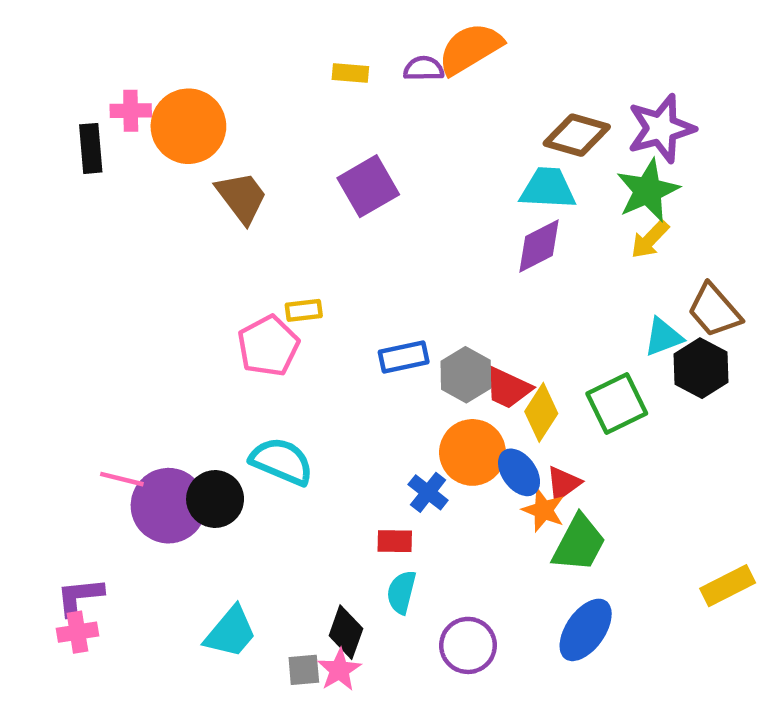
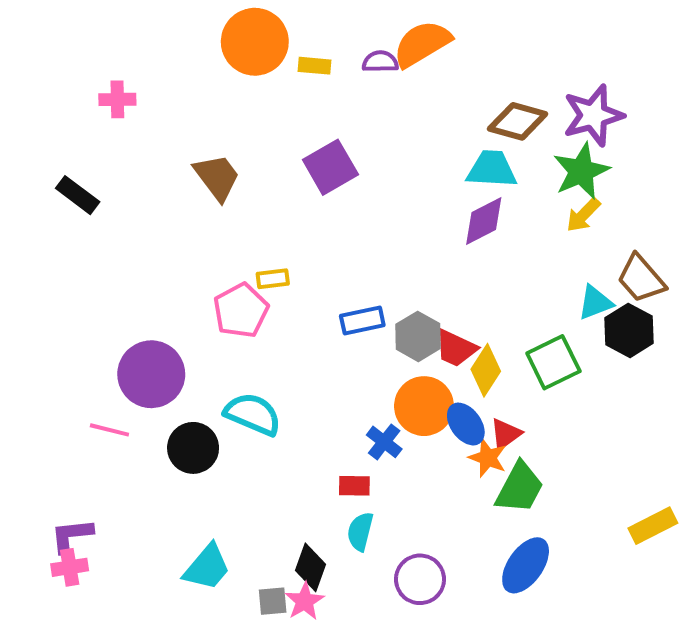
orange circle: (188, 126) -> (255, 42), moved
black rectangle: (91, 148) -> (78, 195), moved, turned -48
purple circle: (168, 506) -> (151, 374), moved

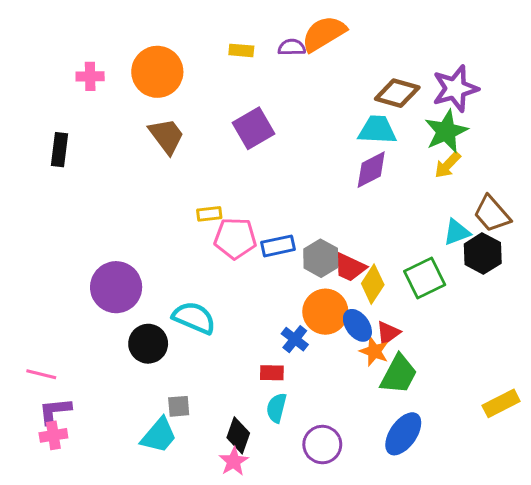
orange circle: (255, 42) -> (157, 72), moved
black rectangle: (78, 195) -> (60, 150), turned 60
pink pentagon: (241, 311) -> (235, 238), moved, turned 30
pink line: (109, 430) -> (41, 374), moved
gray square: (273, 601) -> (179, 406), moved

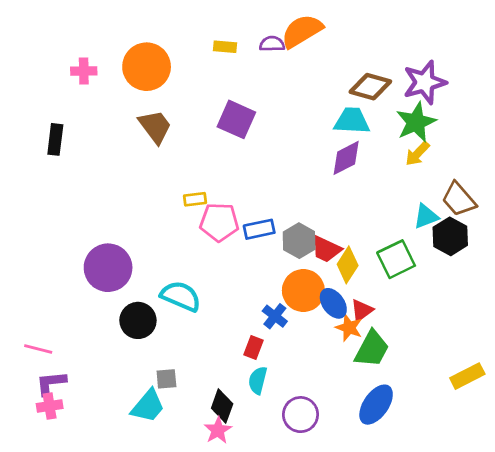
purple square: (254, 128) -> (236, 119), turned -36
red rectangle: (272, 373) -> (253, 348), turned -70

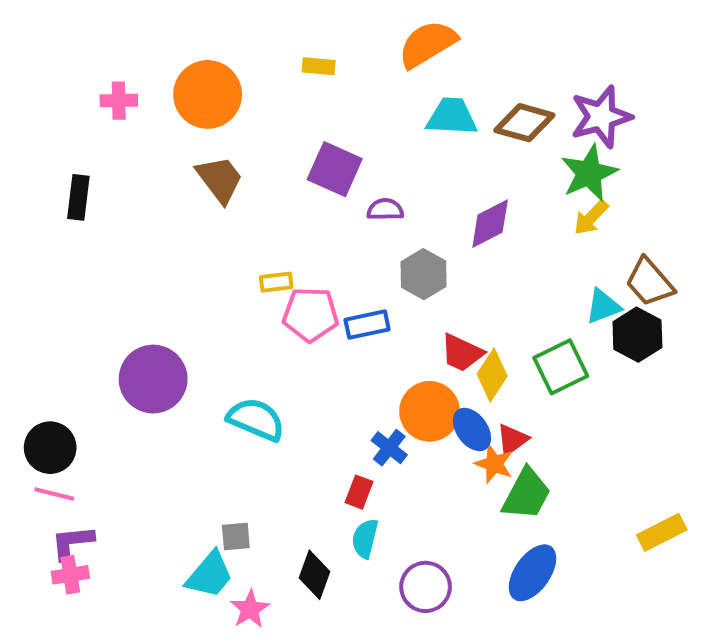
purple semicircle: (272, 44) -> (385, 210), moved
cyan trapezoid: (352, 121) -> (452, 117), moved
gray hexagon: (299, 241) -> (424, 274), moved
black circle: (138, 320) -> (50, 448), moved
pink star: (218, 430) -> (250, 609), moved

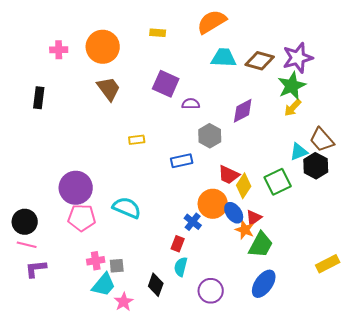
pink pentagon: (310, 314) -> (82, 218), moved
pink cross: (70, 575) -> (96, 261), moved

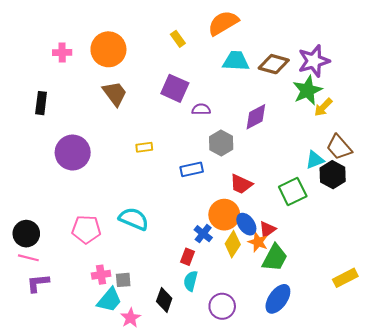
yellow rectangle: (158, 33) -> (178, 39), moved, turned 49
yellow arrow: (293, 108) -> (323, 107), moved
yellow diamond: (244, 186) -> (233, 244), moved
purple circle: (76, 188) -> (73, 153), moved

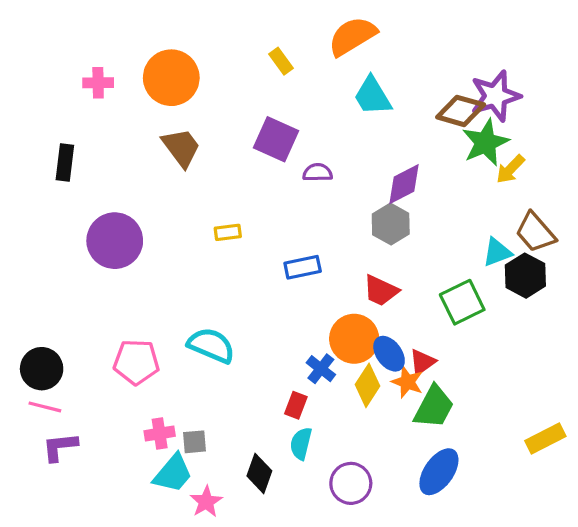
cyan trapezoid: (236, 61) -> (372, 96), turned -124
brown diamond: (274, 64) -> (461, 111), moved
gray hexagon: (221, 143) -> (391, 224), moved

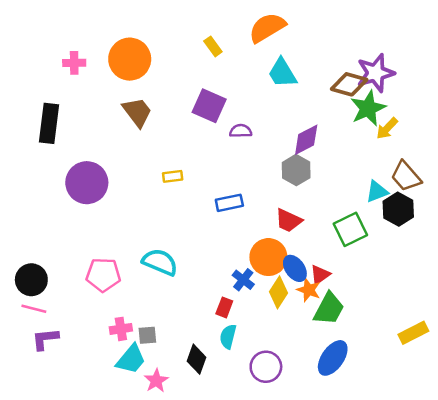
black rectangle: (65, 162) -> (49, 123), size x1.4

